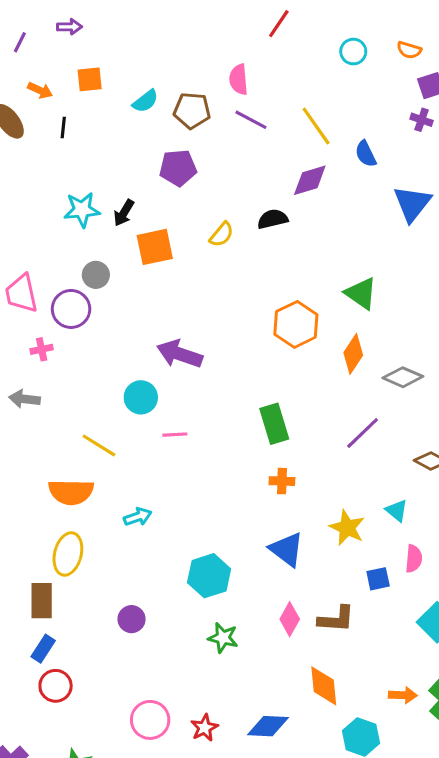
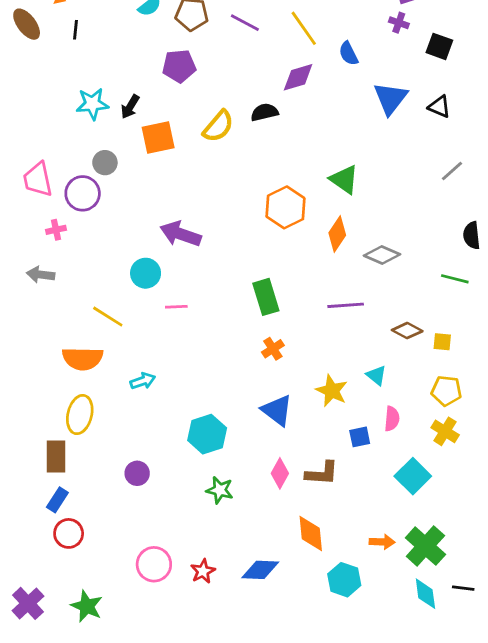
yellow semicircle: (221, 235) -> (218, 126), size x1.4
purple line: (363, 433) -> (346, 305), turned 40
orange cross: (282, 481) -> (273, 349), turned -35

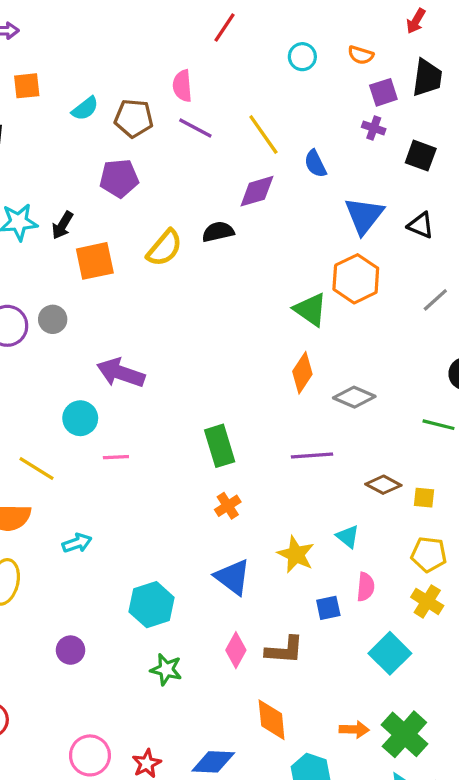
gray circle: (105, 163) -> (53, 319), moved
orange hexagon: (285, 207) -> (356, 279), moved

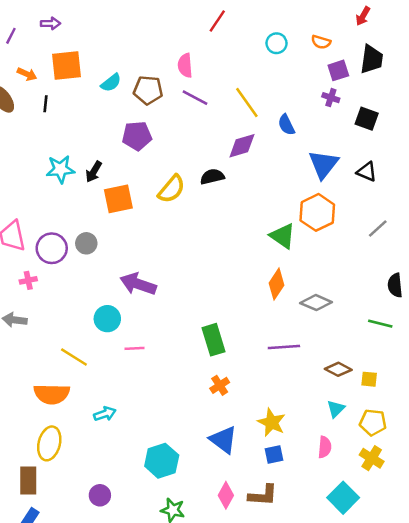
orange square: (27, 86) -> (67, 65), size x1.5
cyan triangle: (348, 537) -> (336, 409), moved, turned 36
blue square: (328, 608) -> (274, 455), moved

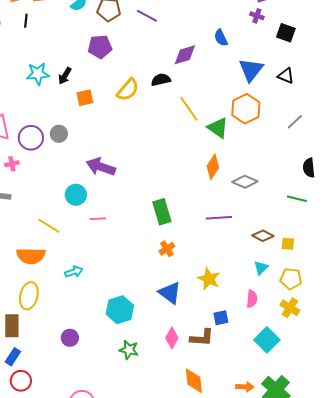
yellow line: (247, 103) -> (189, 109), moved
orange square: (118, 199) -> (85, 98), size x0.7
blue square: (274, 455) -> (221, 318), moved

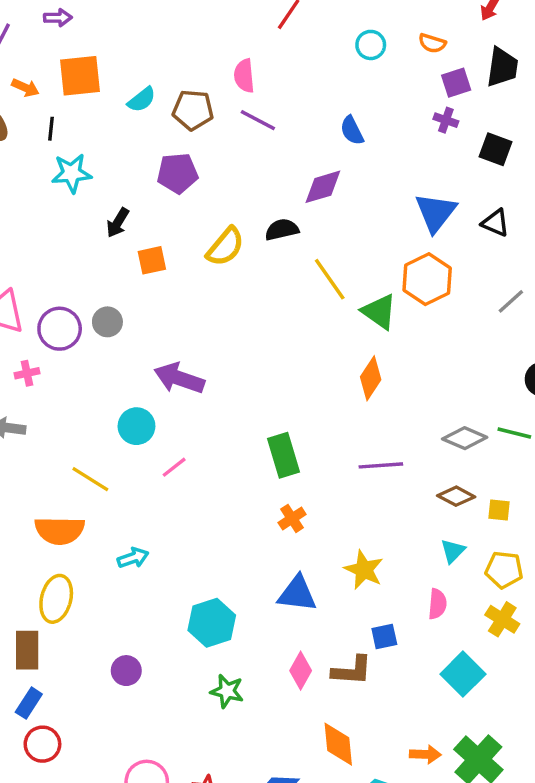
blue semicircle: (221, 38) -> (352, 130), moved
cyan star: (38, 74) -> (72, 173), moved
gray diamond: (245, 182) -> (465, 438), moved
pink line: (98, 219) -> (174, 467), turned -35
blue triangle: (170, 293) -> (297, 594), turned -30

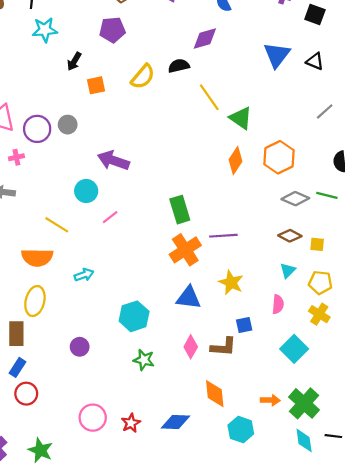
orange hexagon: (427, 279) -> (279, 157), moved
purple line: (381, 465) -> (223, 236), moved
orange cross: (292, 518) -> (185, 250), size x1.8

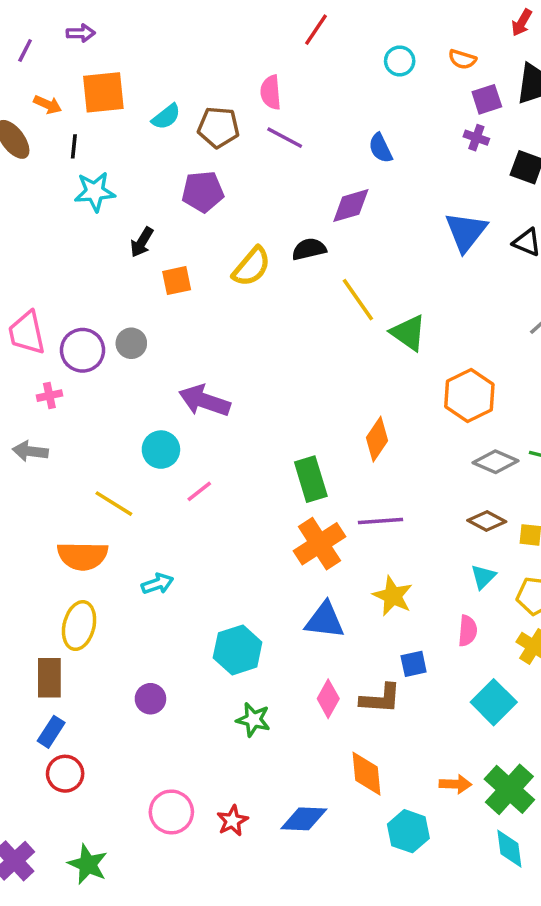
orange diamond: (235, 161) -> (377, 439), moved

